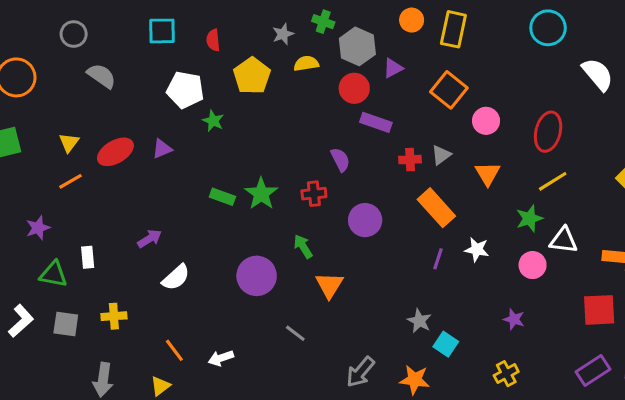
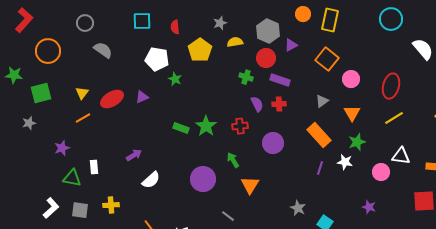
green cross: (323, 22) -> (246, 77), moved
red cross: (410, 160) -> (279, 104), moved
green star: (529, 219) -> (357, 142), moved
gray star: (419, 321) -> (298, 208), moved

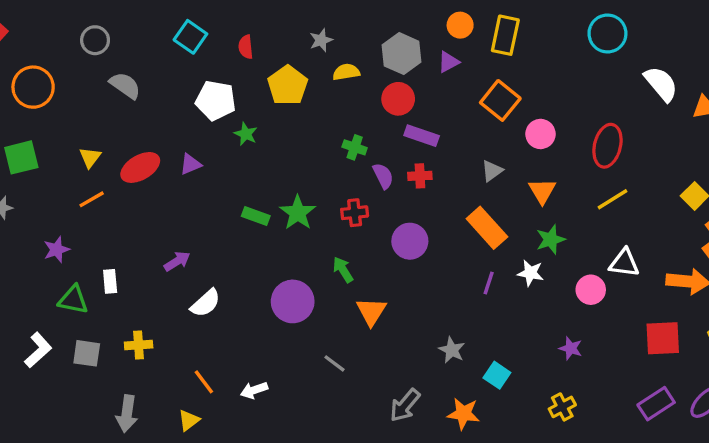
cyan square: (142, 21) -> (190, 37), turned 36
purple triangle: (291, 45) -> (448, 62), moved
green cross: (246, 77) -> (355, 147), moved

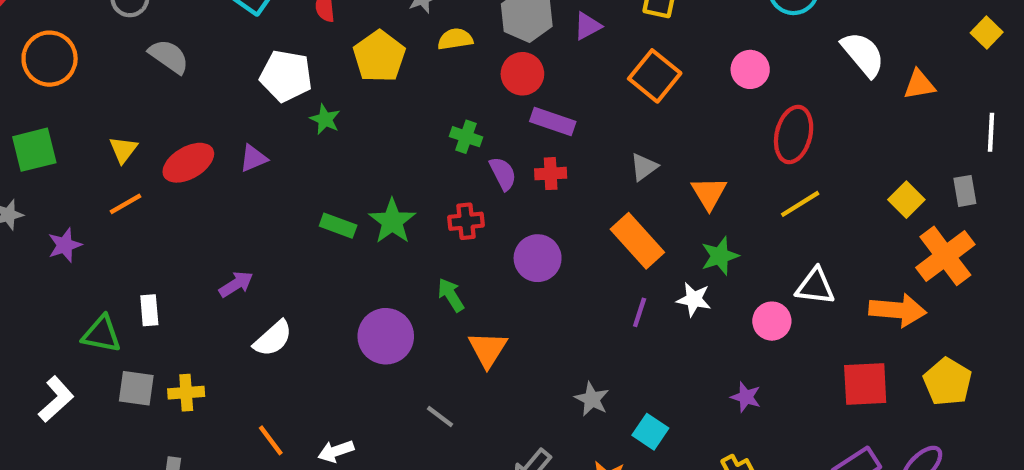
pink circle: (540, 134) -> (750, 69), moved
purple star: (57, 250) -> (65, 245), moved
gray square: (87, 353) -> (136, 388), moved

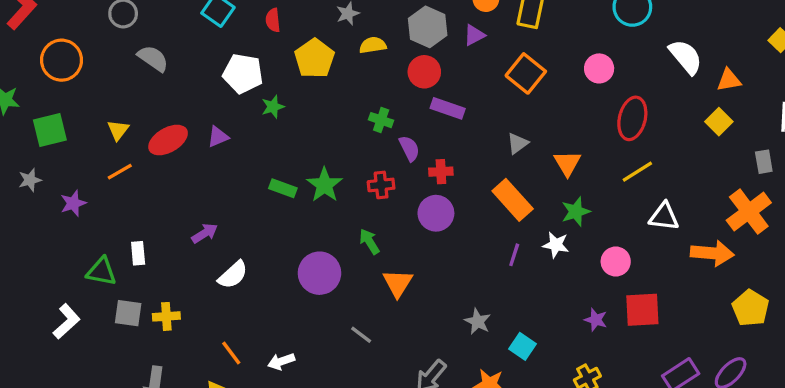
green star: (325, 119) -> (273, 107), turned 30
red cross: (551, 174) -> (441, 172), moved
yellow square: (906, 200) -> (719, 122), moved
white triangle: (815, 286) -> (664, 217), moved
red square: (865, 384) -> (642, 310), moved

